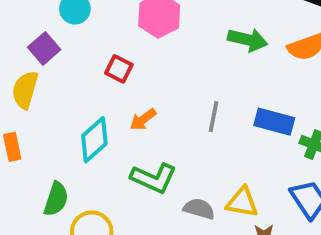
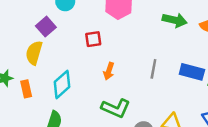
red square: (119, 69) -> (93, 39), turned -35
orange arrow: (143, 120) -> (109, 71), turned -35
cyan diamond: (94, 140) -> (62, 84), moved

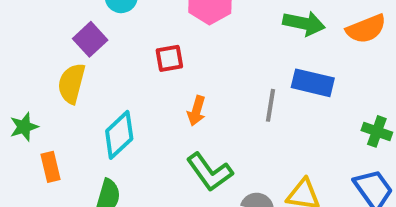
blue rectangle: (192, 72) -> (313, 83), moved
orange rectangle: (26, 89) -> (51, 167), moved
green L-shape: (116, 108) -> (210, 172), turned 32

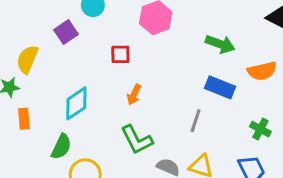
orange semicircle: (366, 29) -> (262, 71), moved
yellow semicircle: (71, 83) -> (27, 59), moved
gray line: (271, 105) -> (196, 121), moved

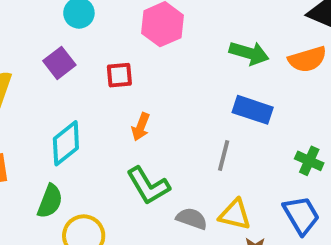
purple square: (66, 32) -> (59, 63), moved
orange semicircle: (262, 71) -> (307, 59), moved

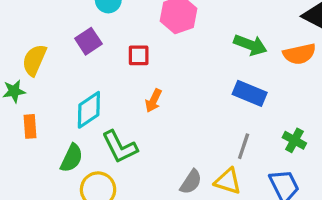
gray line: (224, 155) -> (244, 146), moved
green L-shape: (148, 186) -> (120, 147), moved
gray semicircle: (192, 219) -> (191, 182), turned 100

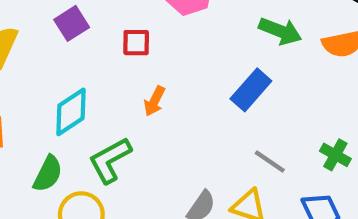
blue rectangle: (250, 93) -> (251, 90), moved, turned -72
gray line: (244, 146) -> (270, 161), turned -75
green L-shape: (120, 147) -> (110, 160), turned 87

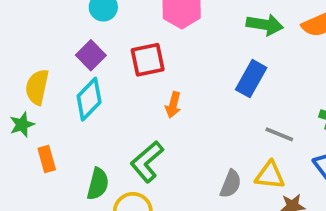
red square: (136, 43) -> (148, 60), size x1.4
cyan diamond: (71, 112) -> (89, 99), moved

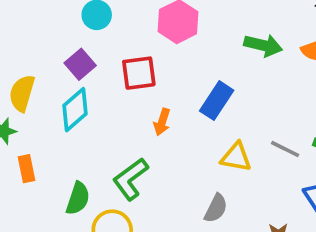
blue rectangle: (251, 79) -> (217, 101), moved
gray line: (279, 134) -> (285, 149), moved
yellow triangle: (270, 175) -> (236, 157), moved

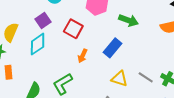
green arrow: (263, 45) -> (128, 20), moved
red square: (139, 73) -> (73, 29), turned 30

